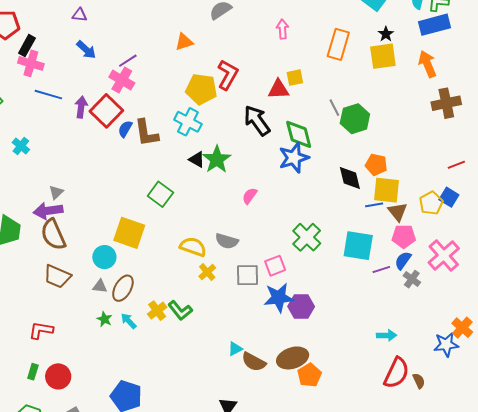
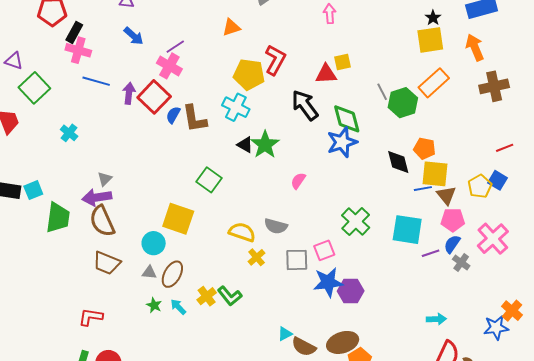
orange rectangle: (338, 44) -> (434, 83), moved, turned 32

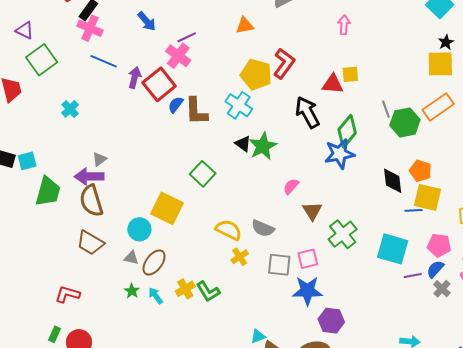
green diamond: (347, 119) -> (347, 131), turned 48
brown triangle: (446, 195) -> (312, 211), moved
purple hexagon: (351, 291) -> (331, 321), moved

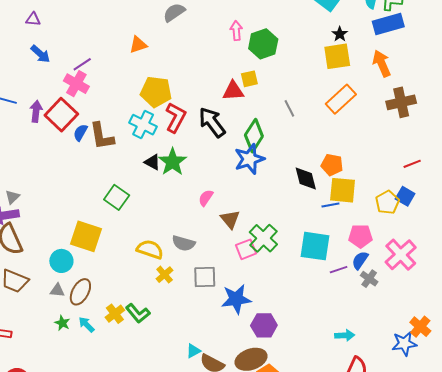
red L-shape: (284, 63) -> (176, 118), moved
green hexagon: (405, 122) -> (263, 44), moved
pink square: (308, 259) -> (246, 249), moved

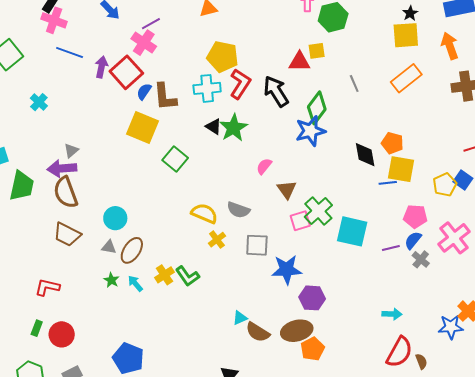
cyan cross: (143, 125) -> (207, 88), turned -36
yellow square: (86, 236) -> (143, 128), moved
cyan square: (315, 246) -> (352, 231), moved

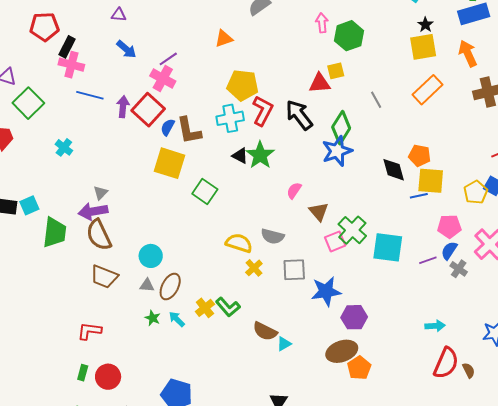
brown semicircle: (258, 332) -> (265, 331), moved

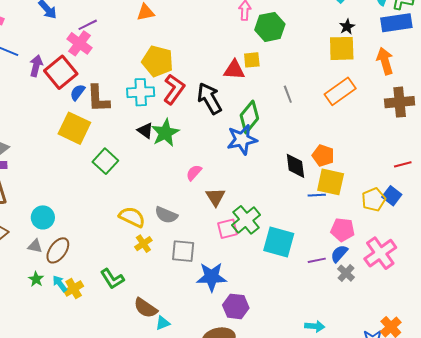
yellow cross: (205, 308) -> (74, 288), moved

